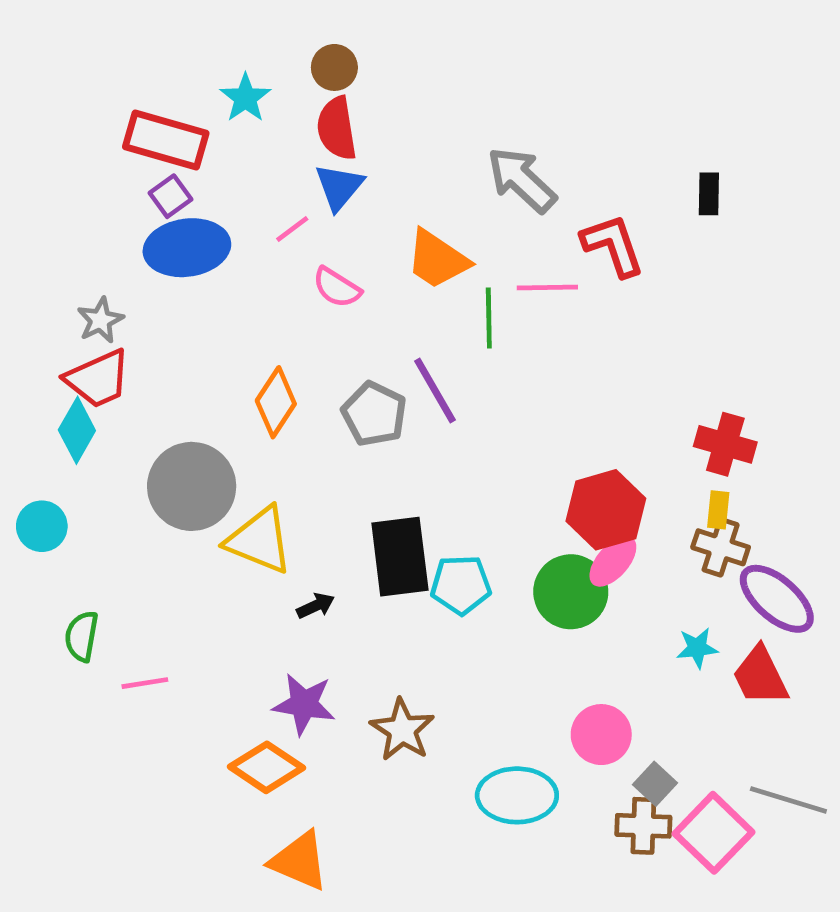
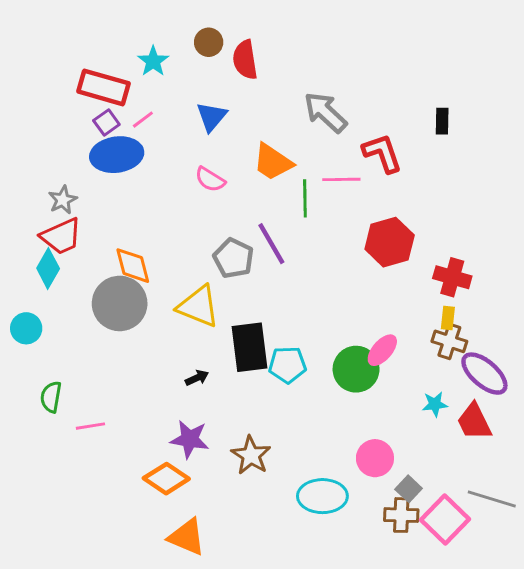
red semicircle: (337, 128) -> (245, 60), moved
pink line: (292, 229) -> (143, 120), moved
orange diamond: (276, 402) -> (133, 266), moved, turned -48
red hexagon: (606, 510) -> (390, 242), moved
yellow triangle: (259, 540) -> (198, 306), moved

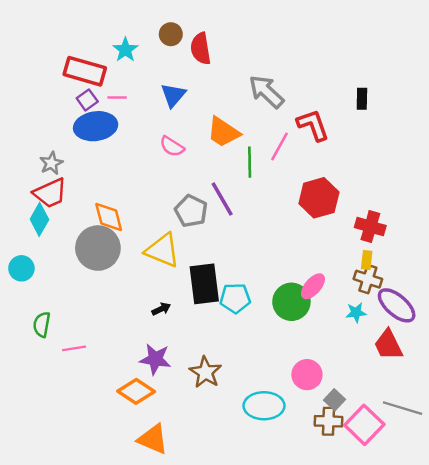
pink line: (143, 120) -> (117, 98), turned 36
pink line: (341, 179) -> (280, 146), turned -60
cyan star: (435, 404) -> (356, 313), moved

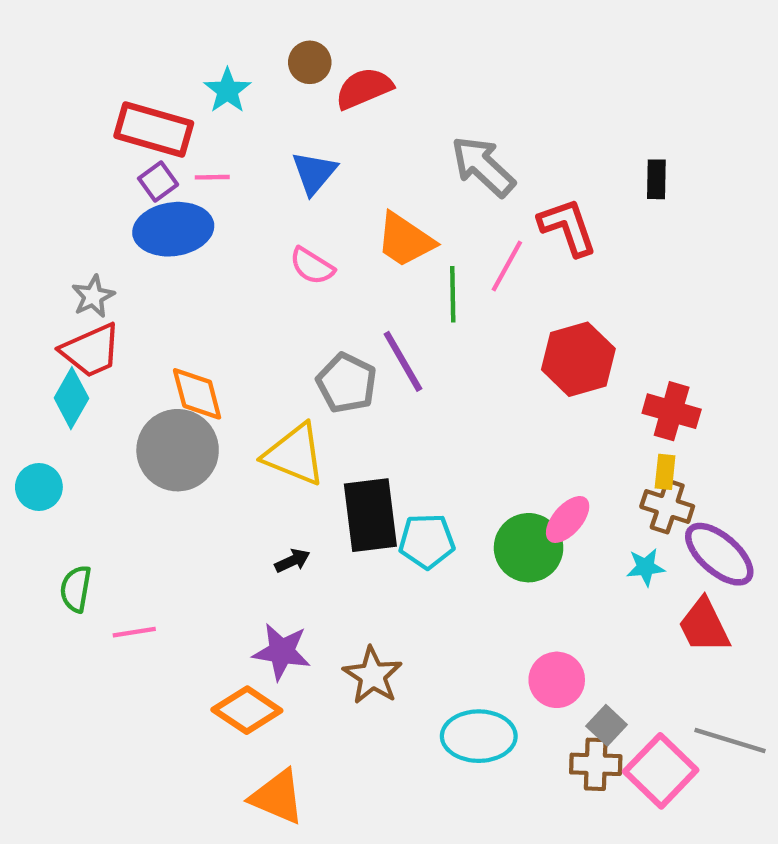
red semicircle: (201, 49) -> (364, 88), turned 76

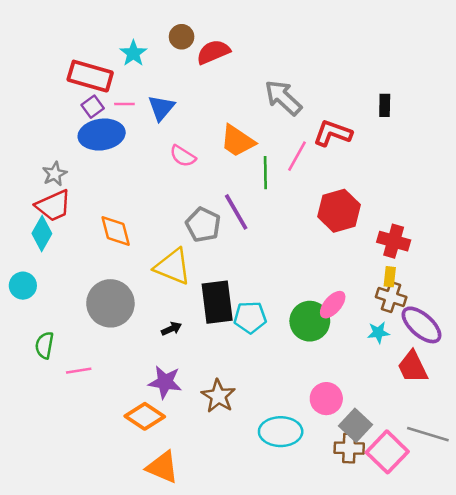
blue triangle: (314, 173) -> (161, 108), moved
red L-shape: (568, 227) -> (333, 133), turned -51
gray circle: (178, 450) -> (110, 303), moved
gray square: (607, 725) -> (355, 425), size x1.4

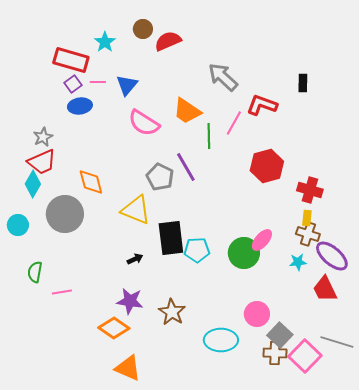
blue ellipse: (102, 135) -> (80, 106), size x0.7
pink semicircle: (183, 156) -> (144, 123), size x1.5
gray circle: (110, 303) -> (65, 214), moved

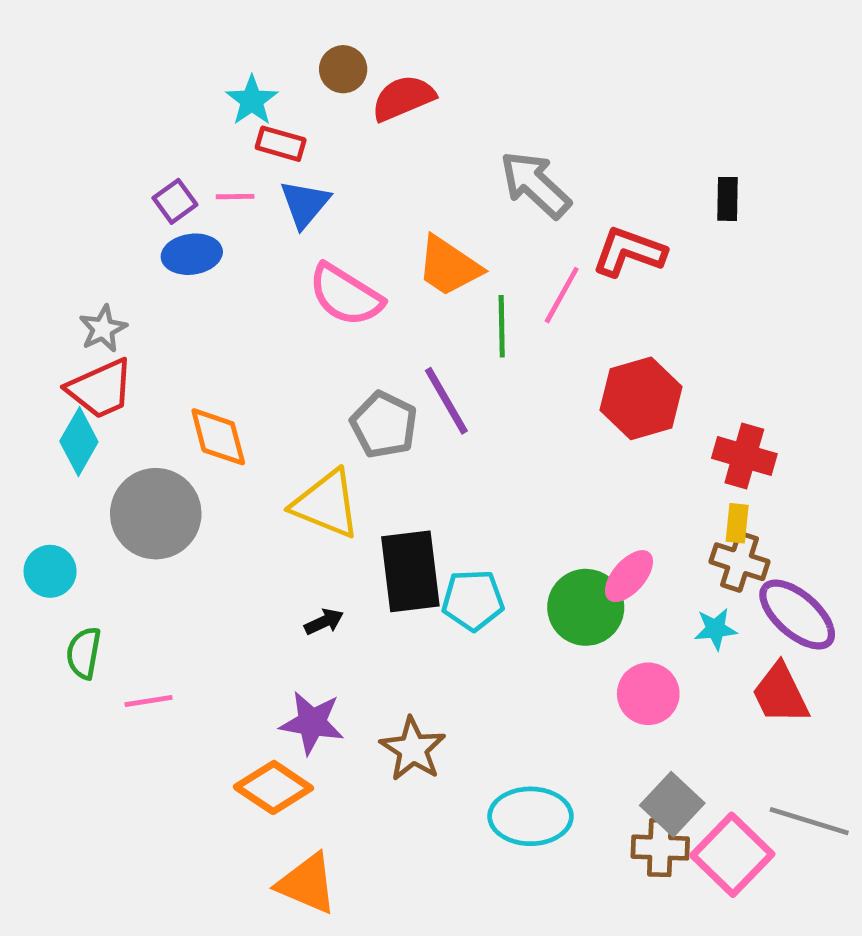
red rectangle: (71, 60) -> (281, 144), moved, size x0.6
cyan circle: (18, 225) -> (50, 571), moved
pink circle: (257, 314) -> (648, 694), moved

